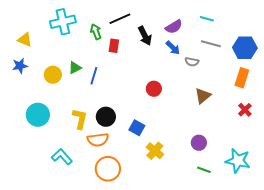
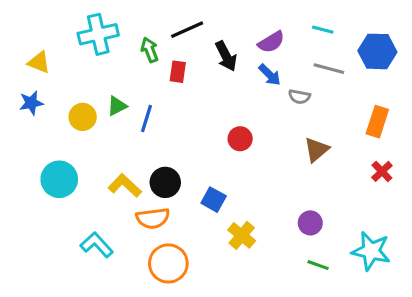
blue hexagon: (245, 48) -> (377, 51), moved
yellow L-shape: (80, 119) -> (125, 186), turned -60

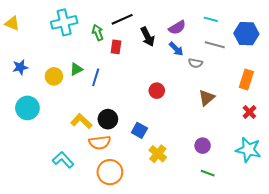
yellow triangle: (39, 62) -> (12, 23), moved
cyan circle: (59, 179) -> (27, 108), moved
cyan star: (371, 251) -> (248, 150), moved

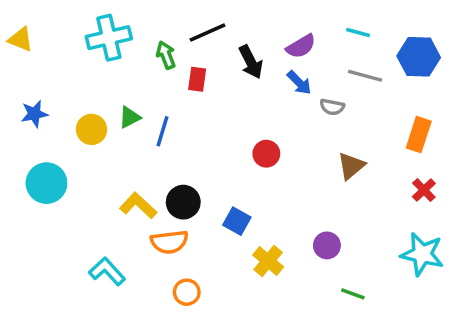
purple circle: (203, 146) -> (327, 245), moved
orange circle: (110, 172) -> (187, 292), size x0.6

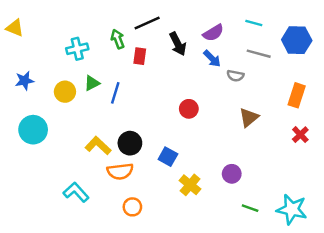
cyan cross: (109, 38) -> (77, 49), moved, size x0.7
cyan star: (422, 254) -> (292, 209), moved

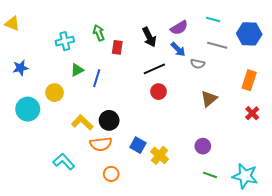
black line: (147, 23) -> (154, 69), moved
yellow circle: (65, 92) -> (55, 93), moved
blue square: (168, 157) -> (138, 145), moved
purple circle: (232, 174) -> (203, 146), moved

